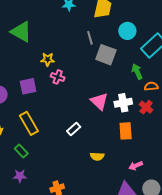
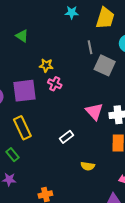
green triangle: (21, 32) -> (22, 36), size x0.6
purple square: (28, 86) -> (24, 91), size x1.4

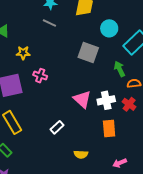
gray line: (90, 47) -> (49, 23), moved, turned -48
yellow star: (46, 65) -> (23, 53), moved

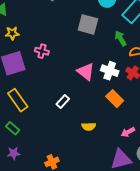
yellow star: (23, 53) -> (12, 33), moved
white cross: (106, 100) -> (110, 71), turned 36
orange rectangle: (109, 128) -> (115, 99), turned -36

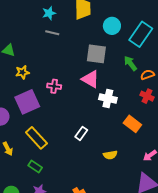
white cross: (110, 71) -> (108, 99), moved
pink triangle: (86, 72) -> (90, 79), moved

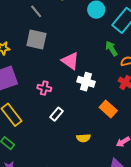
gray line: (52, 33) -> (36, 11), turned 32
gray square: (96, 54) -> (36, 39), moved
pink cross: (54, 86) -> (44, 88), moved

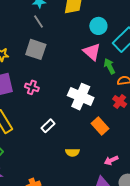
pink triangle: (70, 61) -> (92, 52), moved
white cross: (86, 82) -> (81, 97), size x1.4
pink cross: (44, 88) -> (32, 87), moved

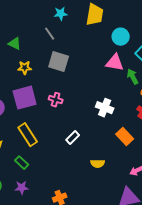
gray line: (39, 21) -> (50, 34), moved
pink triangle: (92, 52) -> (115, 63), turned -30
white cross: (81, 97) -> (105, 108), size x0.7

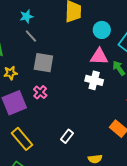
cyan star: (61, 14) -> (26, 16), moved
pink cross: (56, 100) -> (40, 92), moved, turned 32
white cross: (105, 108) -> (94, 80), moved

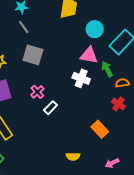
pink cross: (40, 92) -> (37, 92), moved
white rectangle: (67, 136) -> (51, 108), moved

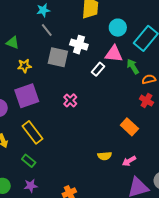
white cross: (81, 78) -> (79, 45), moved
pink cross: (37, 92) -> (70, 100), moved
white rectangle: (51, 108) -> (98, 69), moved
pink arrow: (112, 163) -> (129, 161), moved

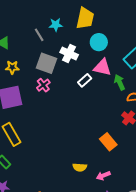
cyan star: (43, 10) -> (56, 25), moved
cyan circle: (118, 28) -> (99, 42), moved
pink cross: (70, 100) -> (43, 85), moved

